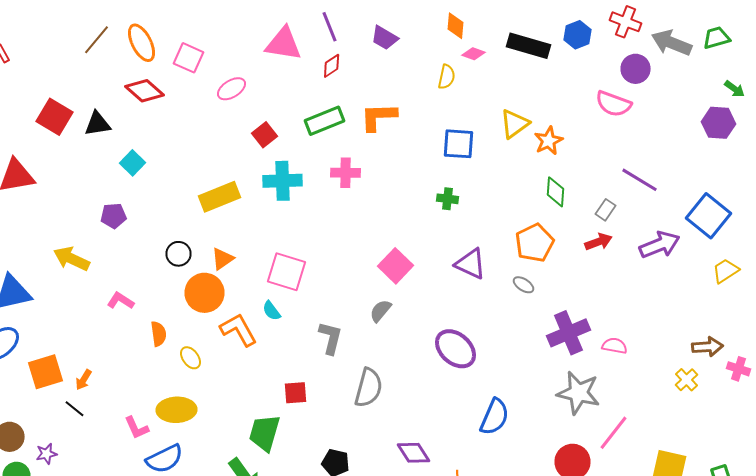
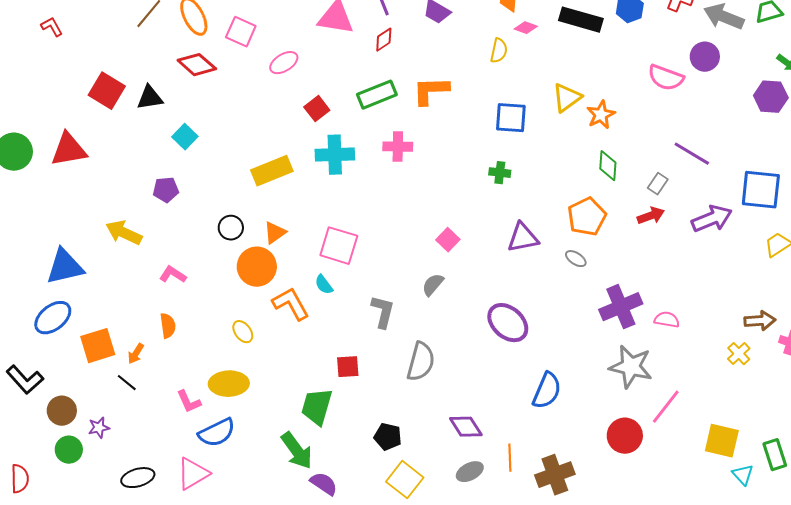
purple circle: (636, 69) -> (705, 57), moved
blue square: (708, 216) -> (761, 190), turned -33
purple triangle: (470, 264) -> (523, 238), turned -36
pink square: (396, 266) -> (448, 240), size x0.7
orange semicircle: (158, 334) -> (168, 326), moved

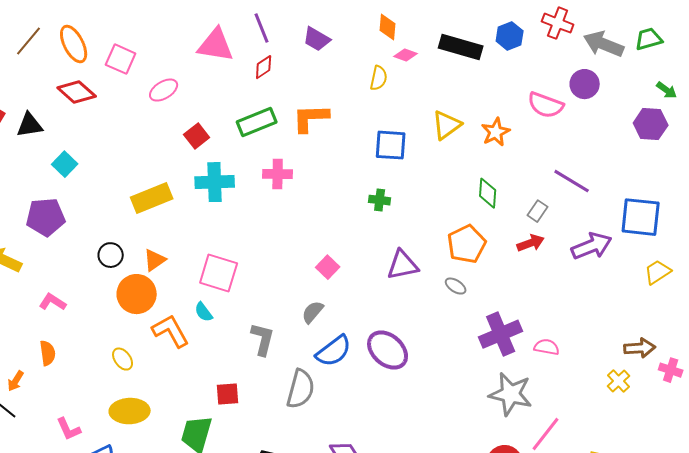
orange star: (601, 115) -> (496, 132), moved
purple pentagon: (166, 190) -> (46, 217), size x1.5
yellow ellipse: (229, 384) -> (130, 411), moved
blue semicircle: (547, 391) -> (334, 351), moved, turned 30

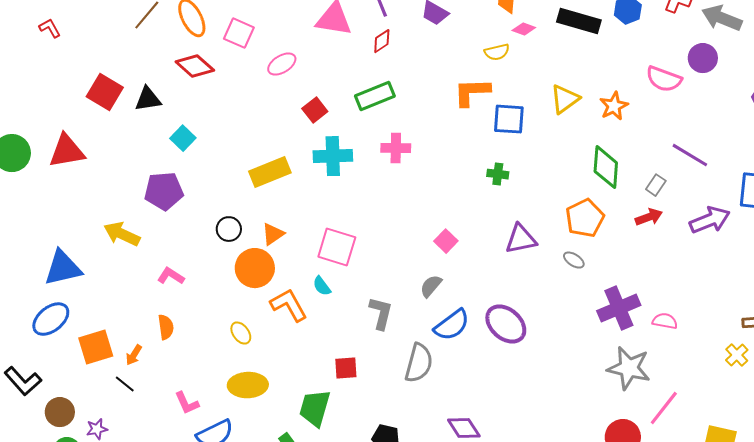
yellow semicircle: (379, 78) -> (497, 52), turned 65
orange L-shape: (311, 118) -> (472, 92), moved
green diamond: (488, 193) -> (606, 167), size x1.4

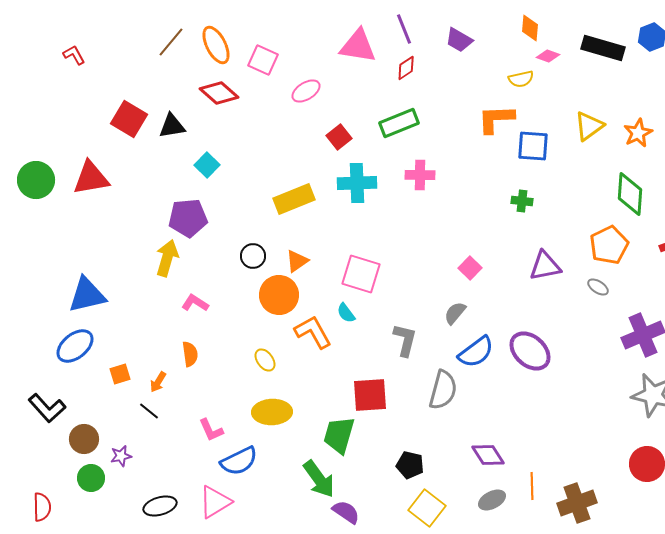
yellow arrow: (122, 234) -> (167, 258), moved, turned 81
orange square: (96, 347) -> (120, 374), size x0.6
red square: (346, 368) -> (370, 395), size x1.5

